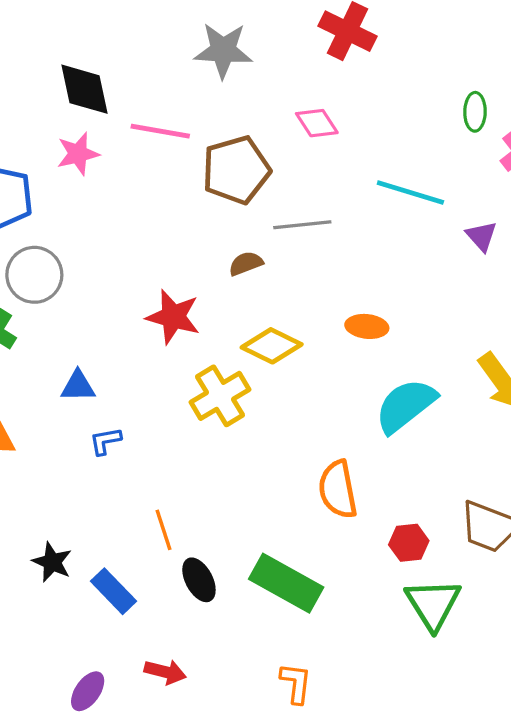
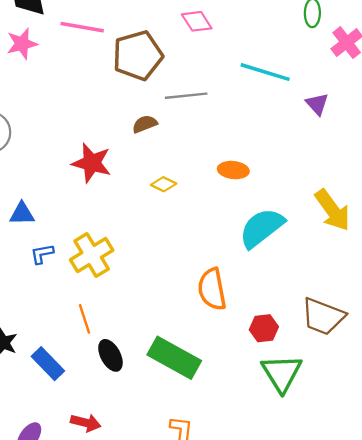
yellow diamond: (272, 346) -> (164, 184), size x0.6
yellow cross: (220, 396) -> (92, 255), moved

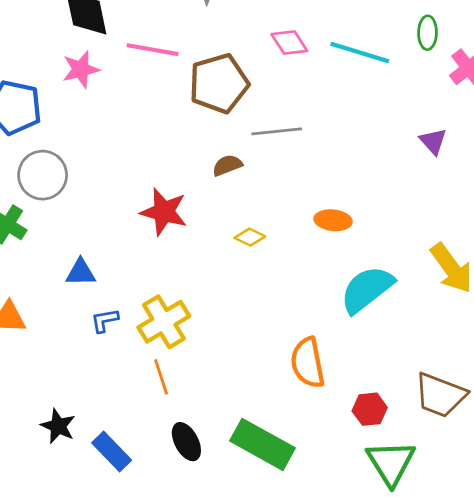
cyan line: (265, 72) -> (360, 52), moved
orange line: (85, 319) -> (161, 377), moved

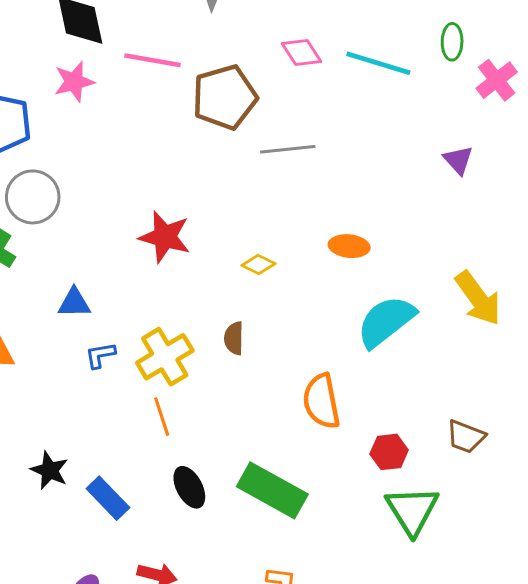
brown semicircle: (227, 165) -> (234, 338), moved, turned -68
brown trapezoid: (440, 395) -> (466, 437), size x0.7

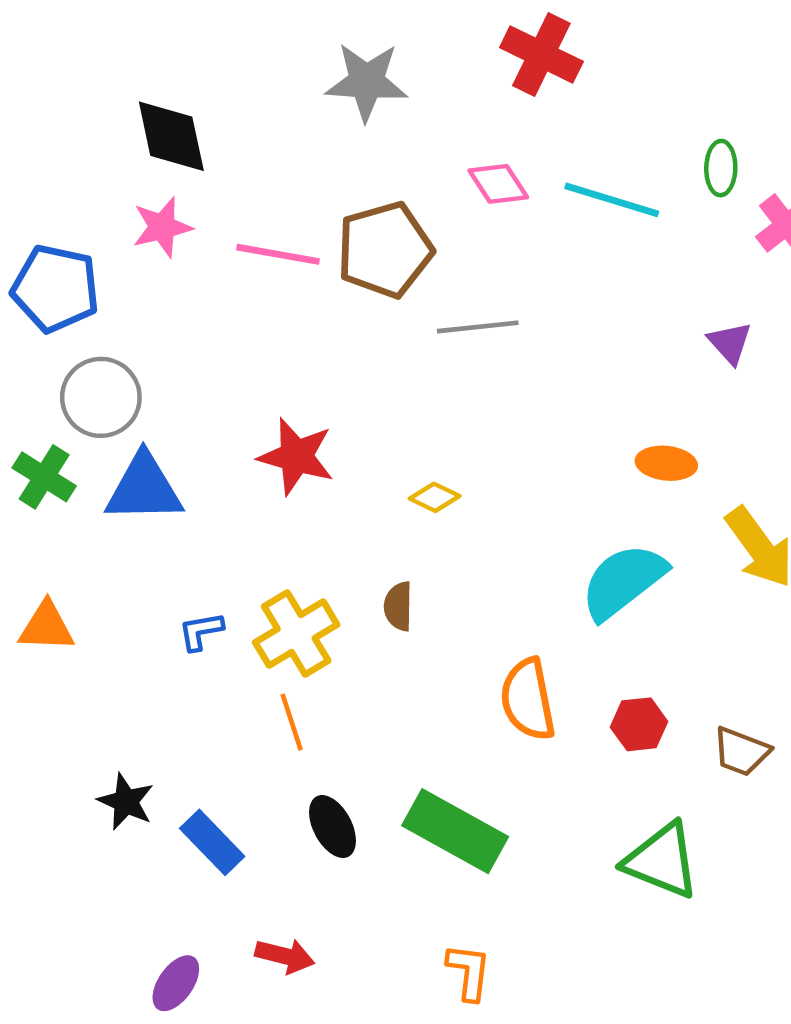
pink line: (152, 60) -> (278, 254), moved
orange ellipse: (349, 246) -> (666, 463), moved
blue triangle: (74, 303) -> (144, 488), moved, size x1.6
red hexagon: (389, 452) -> (639, 724), moved
green triangle: (412, 510) -> (662, 861), turned -36

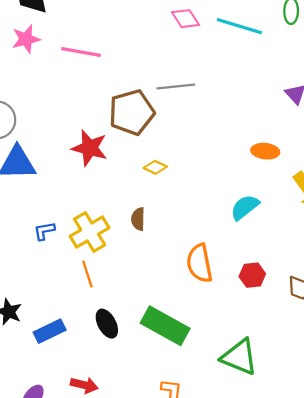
brown pentagon: (385, 250) -> (132, 112), moved
cyan semicircle: (623, 581) -> (245, 207), size x0.7
blue rectangle: (212, 842) -> (50, 331), turned -72
green triangle: (662, 861) -> (239, 357), moved

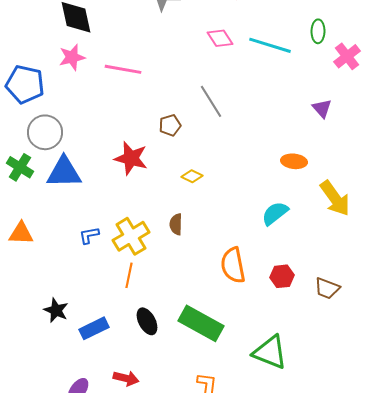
gray line: (176, 86) -> (211, 101), turned 64
brown pentagon: (132, 112) -> (170, 125), size x0.5
orange line: (87, 274) -> (129, 275), turned 30

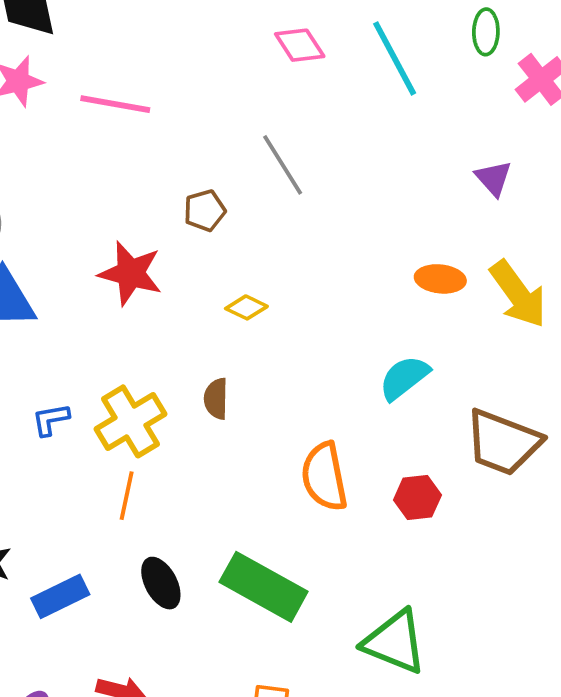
cyan line: (270, 45) -> (395, 58), turned 45
yellow arrow: (335, 198) -> (518, 294), moved
brown trapezoid: (327, 288) -> (503, 442), moved, size x1.6

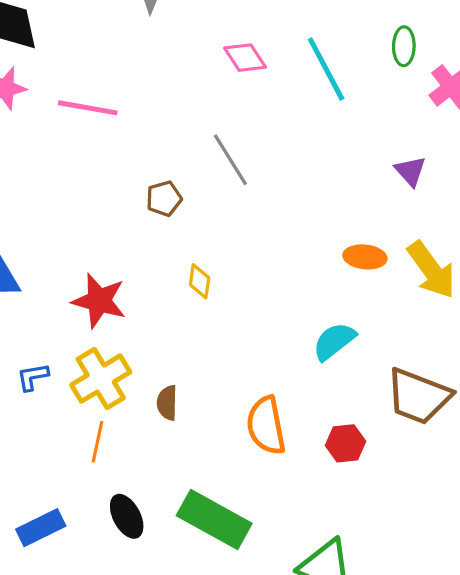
red star: (130, 273) -> (99, 301), moved
yellow diamond: (246, 307) -> (200, 281), turned 72
brown semicircle: (216, 399) -> (167, 403), moved

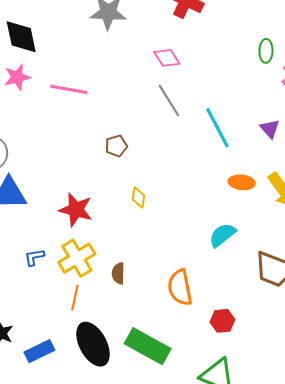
cyan line: (326, 69) -> (217, 128), moved
gray line: (230, 160) -> (169, 100), moved
red hexagon: (345, 443) -> (222, 321), moved
black ellipse: (127, 516) -> (93, 344), size x1.6

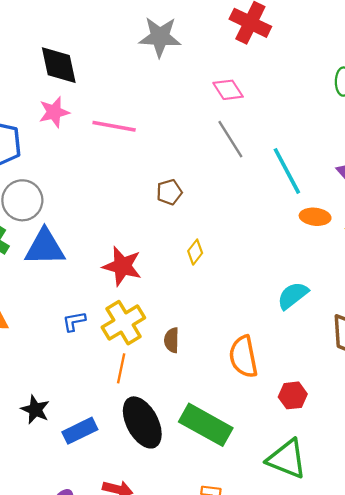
orange ellipse: (242, 182) -> (315, 217), moved
yellow diamond: (138, 198) -> (195, 252), turned 30

